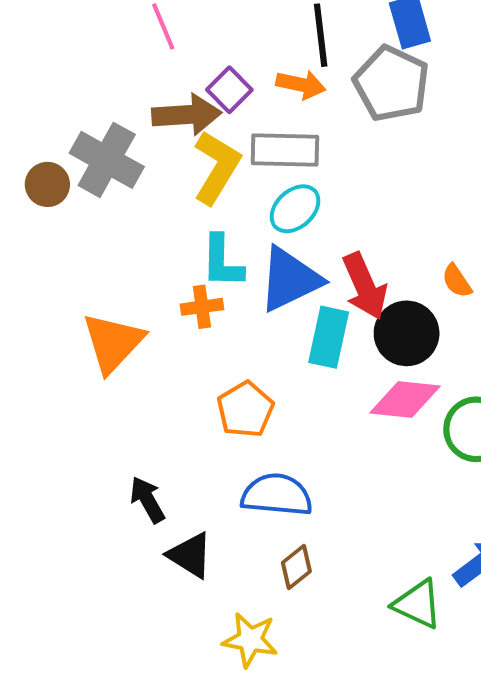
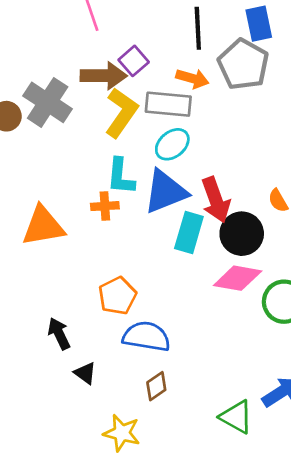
orange arrow: (301, 85) -> (192, 78), moved
orange triangle: (113, 343) -> (43, 226), turned 33
orange pentagon: (245, 409) -> (117, 296), moved
black triangle: (190, 555) -> (85, 373), size x0.7

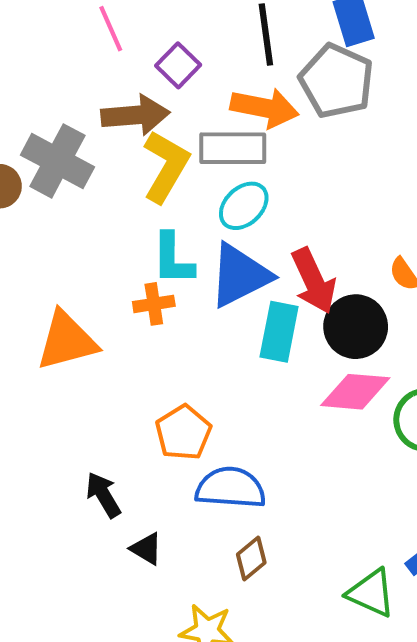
purple square: (134, 61) -> (178, 65), moved
orange arrow: (192, 78) -> (265, 108), size x1.4

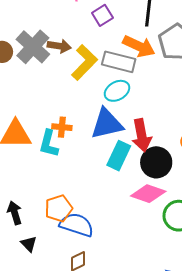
brown arrow: (135, 115) -> (59, 46), moved, size x0.7
cyan L-shape: (173, 259) -> (49, 144), moved
orange pentagon: (183, 433) -> (59, 208), moved

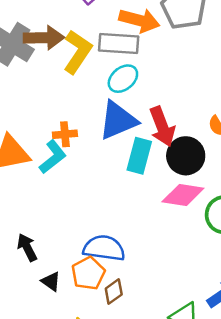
brown arrow: (59, 46) -> (44, 38), size x1.4
cyan L-shape: (49, 144) -> (53, 157), turned -132
orange pentagon: (59, 208) -> (88, 273), moved

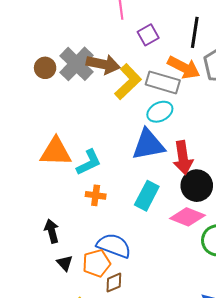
orange cross: (65, 134) -> (96, 195), moved
cyan rectangle: (139, 156) -> (147, 196), moved

